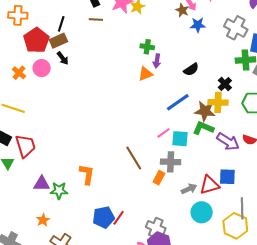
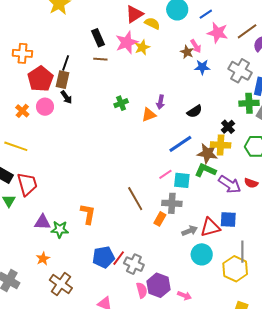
brown rectangle: (58, 41) -> (63, 80), turned -54
green cross: (147, 47) -> (121, 103), moved, turned -32
gray cross: (156, 228) -> (134, 264), moved

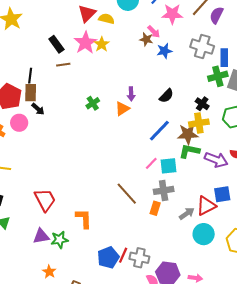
red trapezoid: (27, 184) -> (45, 200), moved

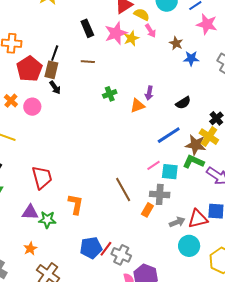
pink arrow: (154, 32) -> (151, 31), moved
brown line: (63, 65) -> (88, 62), moved
pink circle: (19, 123) -> (32, 107), moved
yellow cross: (199, 123) -> (209, 137), turned 30

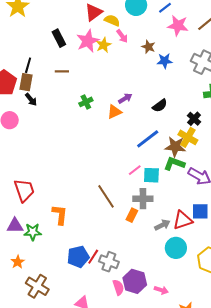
purple arrow: (149, 93) -> (125, 98), turned -128

